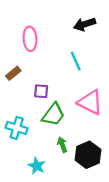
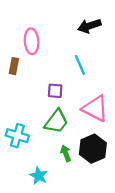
brown rectangle: (13, 73) -> (14, 66), moved, turned -40
purple square: (41, 91) -> (55, 91), moved
black hexagon: (88, 155) -> (93, 149), moved

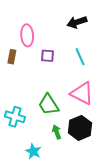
cyan line: (80, 65) -> (80, 57), moved
purple square: (55, 91) -> (47, 56), moved
green trapezoid: (56, 121) -> (48, 105), turned 110

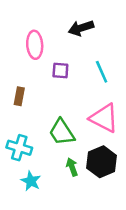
black arrow: (77, 22) -> (81, 28), moved
brown rectangle: (12, 57) -> (19, 96), moved
cyan star: (33, 151) -> (31, 181), moved

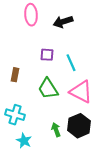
pink ellipse: (35, 45) -> (31, 15), moved
cyan line: (102, 72) -> (71, 63), moved
green trapezoid: (62, 132) -> (48, 89), moved

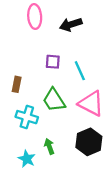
cyan cross: (15, 115) -> (27, 117), moved
green arrow: (56, 130) -> (49, 146), moved

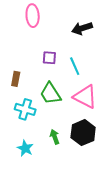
black arrow: (71, 24) -> (82, 28), moved
green arrow: (49, 146) -> (55, 137), moved

